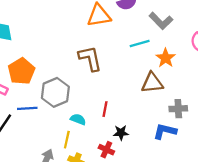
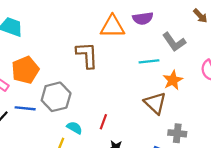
brown L-shape: (90, 58) -> (87, 55), moved
brown triangle: (152, 83) -> (155, 103), turned 40

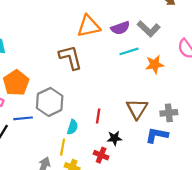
purple semicircle: (143, 18) -> (120, 28), moved
orange star: (173, 80) -> (155, 64), turned 30
brown triangle: (155, 103) -> (137, 109), moved, turned 30
cyan semicircle: (74, 128) -> (73, 127), turned 88

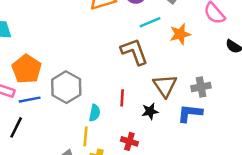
brown L-shape: (70, 57) -> (134, 52), moved
blue line: (23, 118) -> (30, 100), moved
black star: (114, 138) -> (150, 111), moved

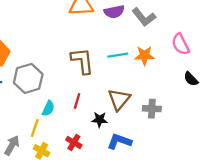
cyan line: (150, 22) -> (118, 55), moved
brown L-shape: (134, 52) -> (82, 61), moved
blue L-shape: (190, 113) -> (119, 141), moved

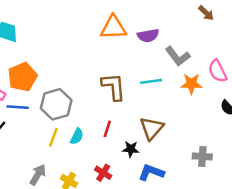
gray L-shape: (144, 17) -> (178, 56), moved
orange star: (144, 56) -> (191, 84), moved
gray cross: (152, 109) -> (202, 156), moved
yellow line: (35, 128) -> (53, 137), moved

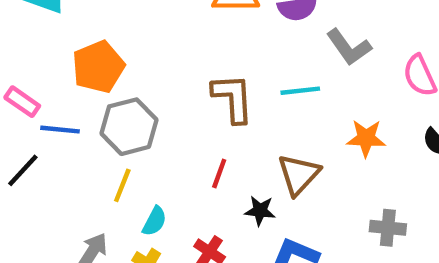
orange pentagon: (23, 77) -> (98, 67), moved
orange star: (191, 84) -> (366, 138), moved
cyan semicircle: (77, 136) -> (154, 221), moved

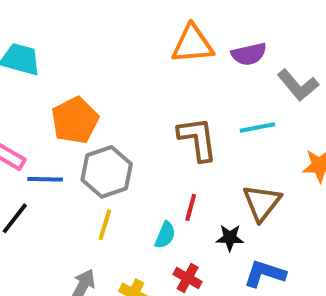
cyan semicircle: (154, 221) -> (165, 235), moved

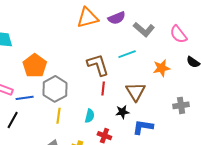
red line: (191, 207) -> (103, 89), moved

